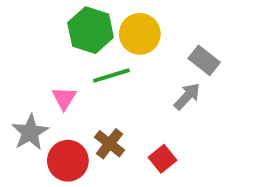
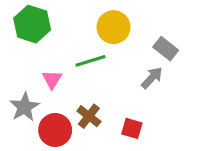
green hexagon: (91, 30) -> (32, 24), moved
red square: (163, 159) -> (132, 128), turned -35

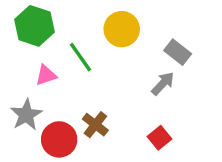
green line: (90, 61) -> (81, 57), moved, turned 72
pink triangle: (52, 79) -> (46, 75), moved, turned 40
red square: (132, 128) -> (160, 138), moved, turned 35

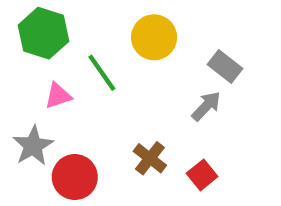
brown cross: (95, 125) -> (150, 158), moved

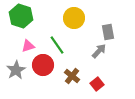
gray rectangle: (225, 67) -> (108, 32), turned 42
green line: (102, 73) -> (57, 45), moved
red circle: (75, 177) -> (43, 65), moved

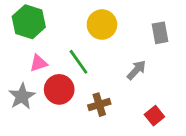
gray rectangle: (108, 32) -> (160, 33), moved
brown cross: (72, 76) -> (99, 105), turned 35
red square: (97, 84) -> (154, 116), moved

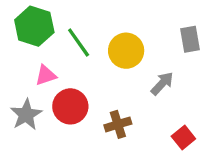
yellow circle: (102, 25) -> (126, 51), moved
green line: (79, 62) -> (79, 42), moved

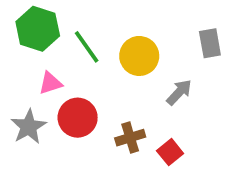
red square: (183, 138) -> (170, 152), moved

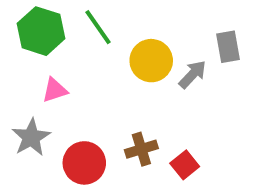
green line: (87, 47) -> (98, 27), moved
gray arrow: (179, 92) -> (193, 74), moved
red circle: (78, 118) -> (84, 163), moved

